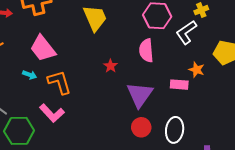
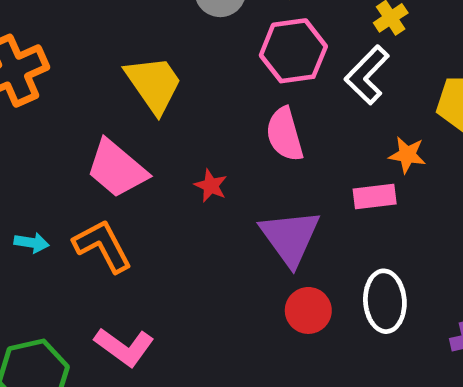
pink trapezoid: (43, 48) -> (117, 169), moved
pink L-shape: (52, 113) -> (124, 347), moved

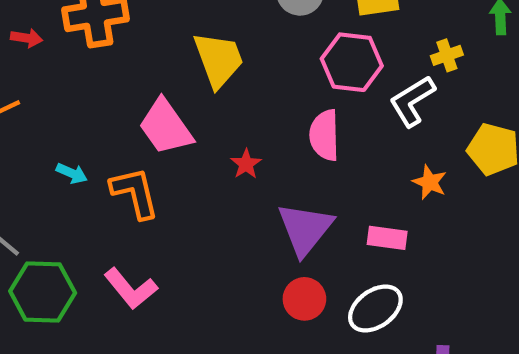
pink rectangle: (375, 196) -> (387, 238), moved
white ellipse: (385, 301) -> (375, 308), turned 44

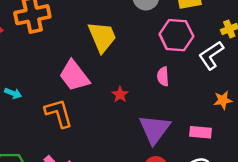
pink semicircle: (324, 135) -> (163, 76), size x0.7
cyan arrow: (72, 173) -> (13, 93), moved
orange star: (430, 182) -> (223, 100), turned -30

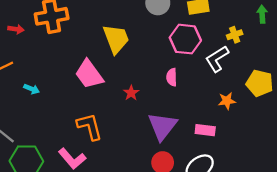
orange L-shape: (59, 113) -> (90, 127), moved

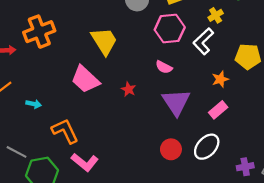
pink semicircle: (172, 77) -> (164, 67), turned -49
purple triangle: (162, 126) -> (176, 102), moved
orange L-shape: (90, 127) -> (65, 131), moved
pink rectangle: (205, 130) -> (218, 110), moved, turned -36

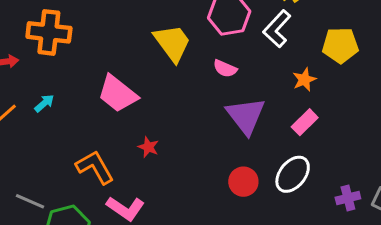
orange cross: (39, 32) -> (49, 32), turned 32
yellow trapezoid: (104, 41) -> (172, 43), moved
red star: (128, 89) -> (148, 147), moved
cyan arrow: (34, 104) -> (44, 103), moved, turned -48

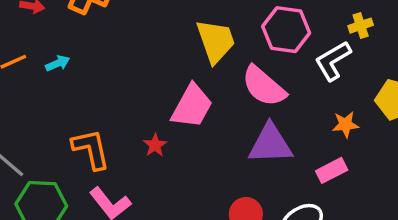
pink semicircle: (225, 69) -> (264, 86), size x1.8
pink trapezoid: (118, 94) -> (192, 106), moved, turned -117
purple triangle: (246, 116) -> (270, 144), turned 48

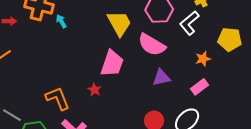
cyan arrow: (58, 63) -> (61, 21), moved, turned -88
purple triangle: (270, 144) -> (161, 78), size x0.7

